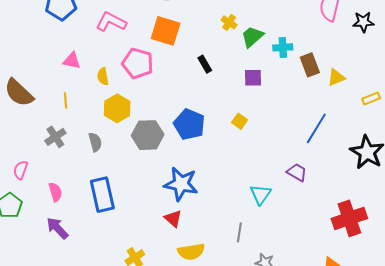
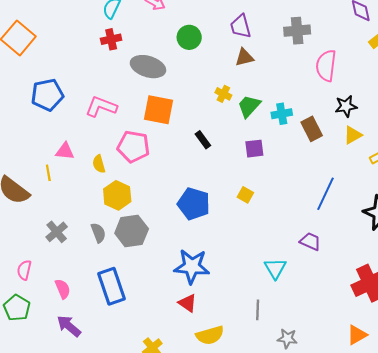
black star: (363, 22) -> (346, 106), moved
yellow triangle: (336, 77) -> (353, 135), moved
yellow line: (66, 100) -> (48, 173), moved
gray hexagon: (148, 135) -> (132, 231), moved

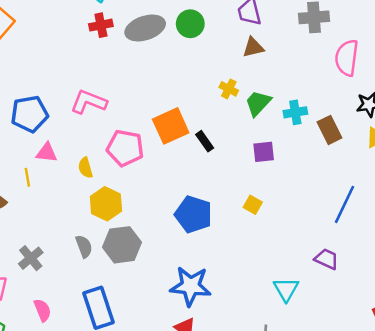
gray ellipse: (148, 67) -> (145, 28), moved, turned -36
blue pentagon: (47, 95) -> (29, 114), moved
orange square: (159, 110) -> (171, 126), moved, turned -36
gray cross: (57, 232) -> (31, 258), moved

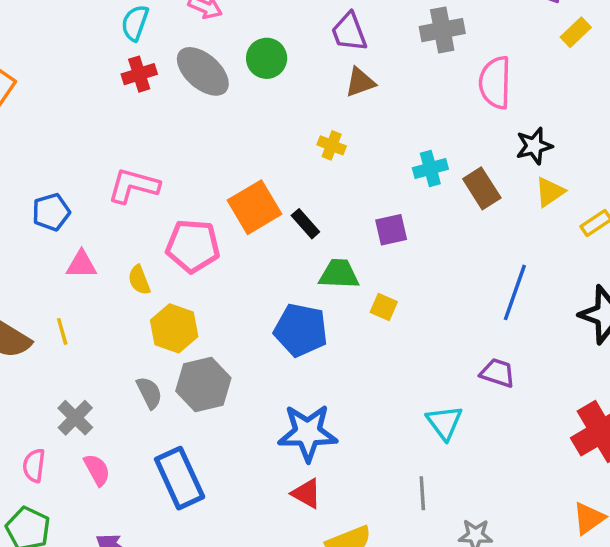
gray ellipse: (145, 28) -> (203, 71), turned 66
green trapezoid: (258, 103) -> (339, 274), moved, turned 56
blue pentagon: (29, 114) -> (51, 212), size x0.7
yellow line: (27, 177) -> (62, 331), moved
pink semicircle: (42, 310) -> (97, 470), moved

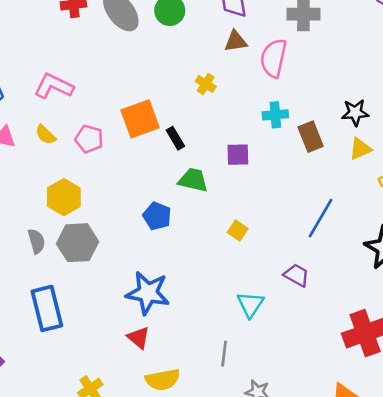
pink semicircle: (495, 83) -> (274, 58), moved
pink pentagon: (193, 246) -> (89, 139), size x0.7
yellow semicircle: (139, 280) -> (46, 135), moved, turned -35
yellow square: (384, 307) -> (238, 231), moved
blue pentagon: (301, 330) -> (157, 216), size x0.7

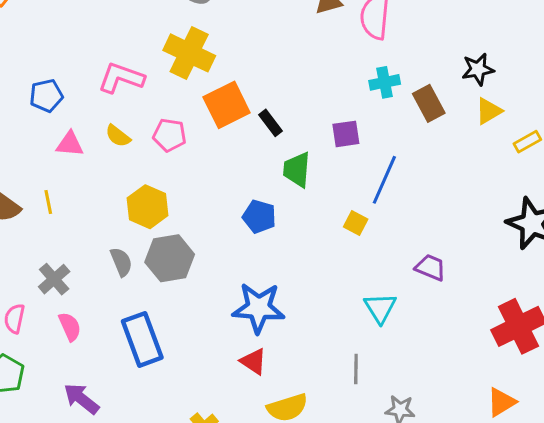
yellow cross: (206, 84) -> (189, 53), moved, size x2.0
green trapezoid: (193, 180) -> (297, 170), turned -92
blue line: (320, 218) -> (384, 180), moved

